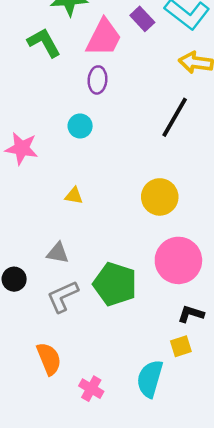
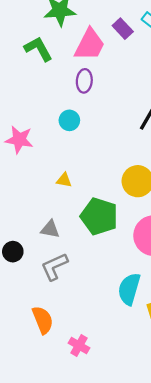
green pentagon: (115, 284) -> (99, 216), moved
cyan semicircle: (150, 379) -> (129, 289), moved

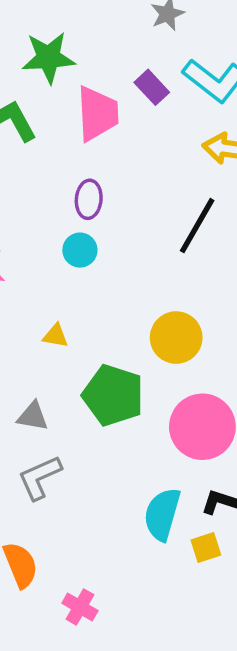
pink trapezoid: (90, 45) -> (97, 114), turned -30
purple ellipse: (84, 81) -> (89, 199), moved
cyan circle: (69, 120) -> (80, 250), moved

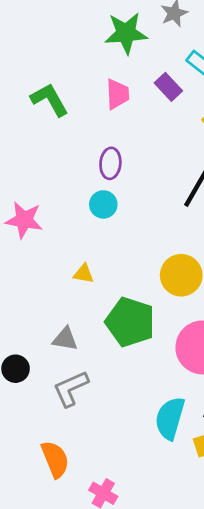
green star: (48, 58) -> (126, 33), moved
purple rectangle: (152, 87) -> (168, 87), moved
pink trapezoid: (97, 114) -> (117, 94), size x0.7

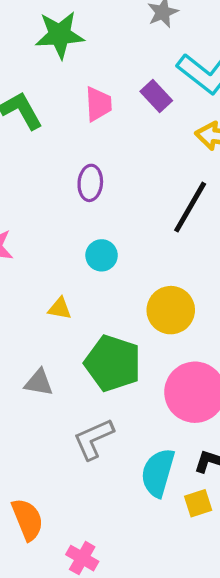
green star: (126, 33) -> (60, 35), moved
cyan circle: (103, 204) -> (102, 255), moved
gray L-shape: (71, 388) -> (93, 439), moved

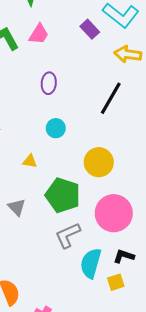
pink trapezoid: (98, 104) -> (39, 34), moved, turned 35
gray triangle: (39, 383) -> (17, 207), turned 36
gray L-shape: (93, 439) -> (68, 235), moved

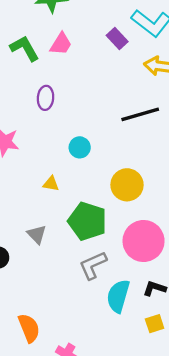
purple ellipse: (49, 83) -> (46, 98), moved
black line: (111, 98) -> (140, 114), turned 44
yellow square: (116, 282) -> (155, 324), moved

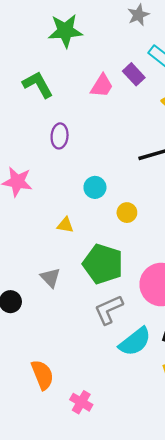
pink trapezoid: (61, 44) -> (102, 86), moved
yellow circle: (127, 185) -> (127, 213), moved, size x0.6
cyan semicircle: (118, 296) -> (135, 342), turned -144

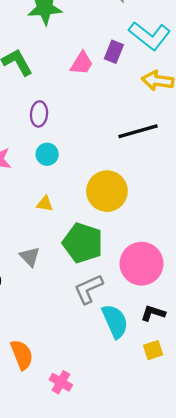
purple rectangle: (134, 74) -> (114, 52), turned 65
cyan circle: (95, 187) -> (47, 154), moved
yellow circle: (127, 213) -> (107, 191), size x2.0
cyan semicircle: (135, 342) -> (115, 321), turned -76

